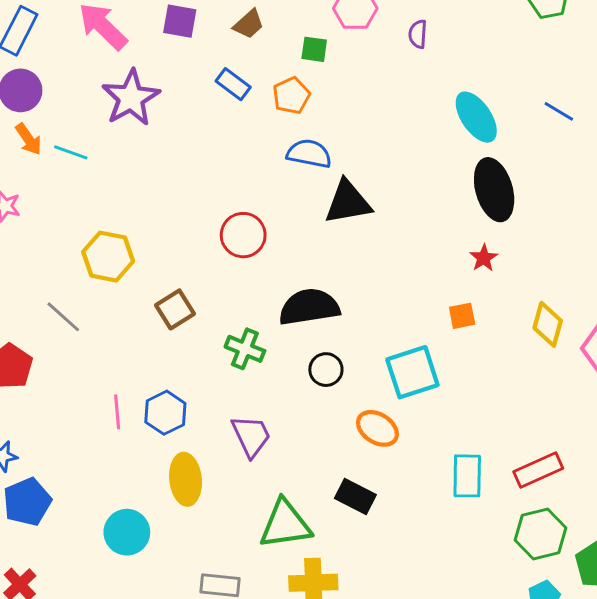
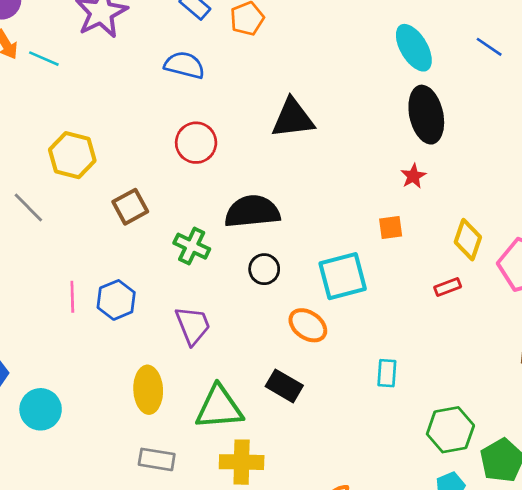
blue semicircle: (309, 154) -> (184, 65), moved
red rectangle: (538, 470) -> (448, 287), moved, size x0.6
cyan rectangle: (467, 476) -> (387, 373), size x0.7
yellow ellipse: (186, 479) -> (148, 390), moved
cyan circle: (127, 532) -> (41, 409), moved

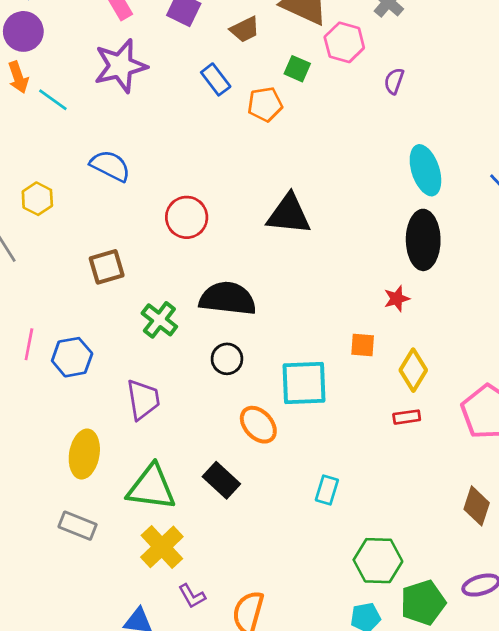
blue semicircle: (184, 65) -> (110, 166), moved
yellow hexagon: (72, 155) -> (37, 199), moved, size x0.7
yellow diamond: (468, 240) -> (413, 370), moved
yellow cross: (242, 462) -> (162, 547), turned 33

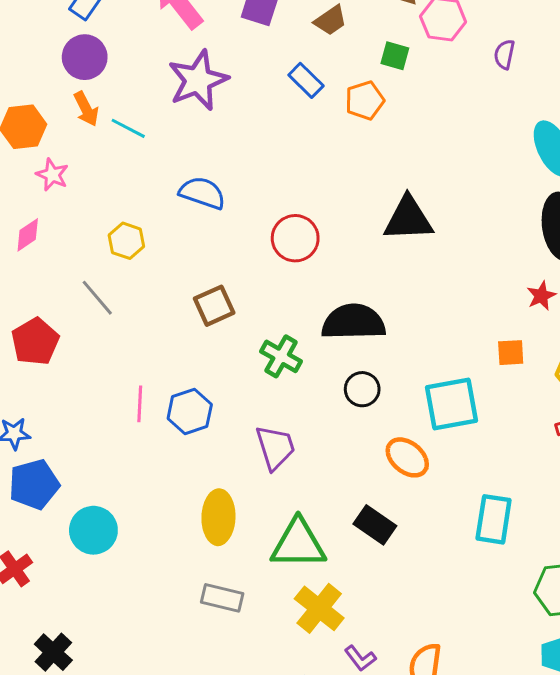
cyan rectangle: (327, 490) -> (494, 519), size x1.5

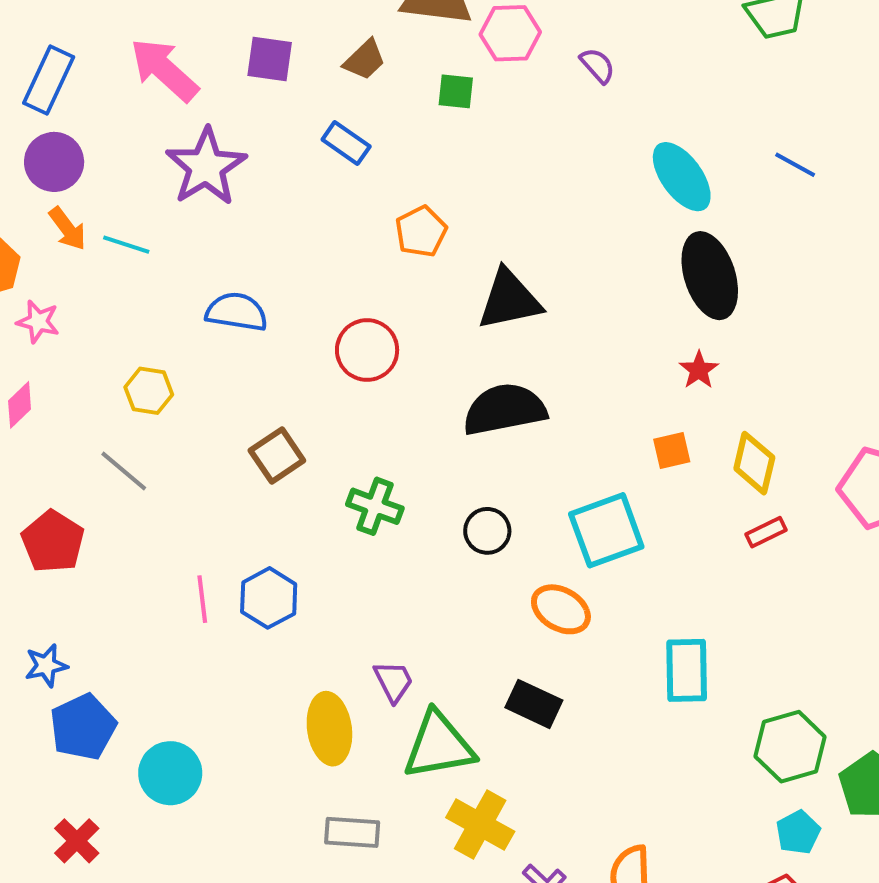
purple semicircle: (504, 54) -> (597, 65), turned 136
orange pentagon: (365, 100) -> (421, 231), moved
black semicircle: (353, 322) -> (505, 409), moved
purple trapezoid: (275, 447) -> (393, 681), moved, size x0.7

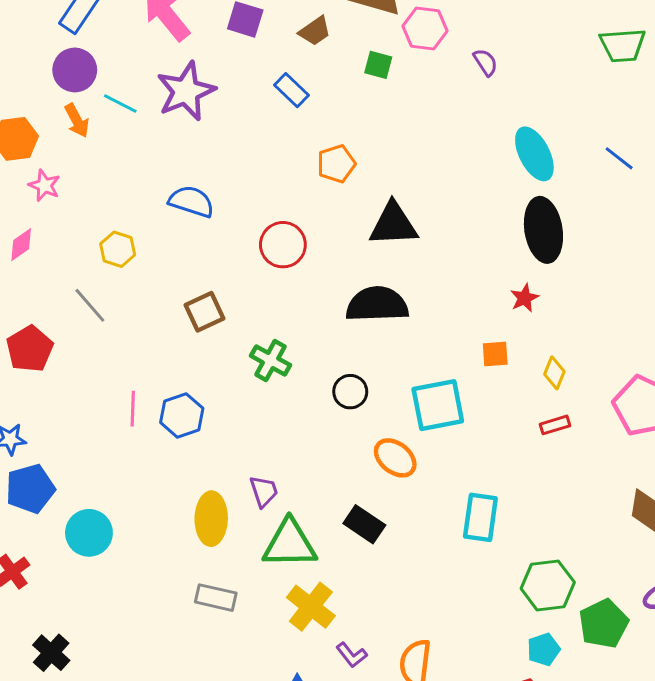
cyan line: (126, 245) -> (120, 104), moved
yellow diamond: (754, 463) -> (554, 373), size x0.7

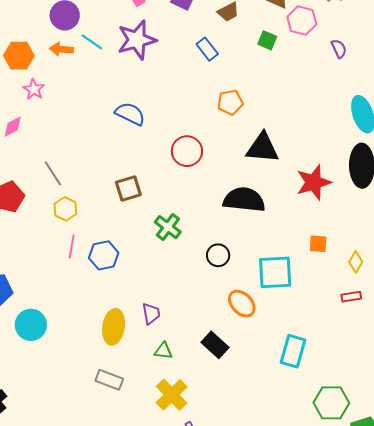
orange arrow: (77, 121) -> (61, 49), turned 115
yellow hexagon: (118, 249) -> (65, 209), moved
red star: (524, 298) -> (314, 182), moved, size x1.8
green triangle: (290, 544) -> (163, 351), size x0.5

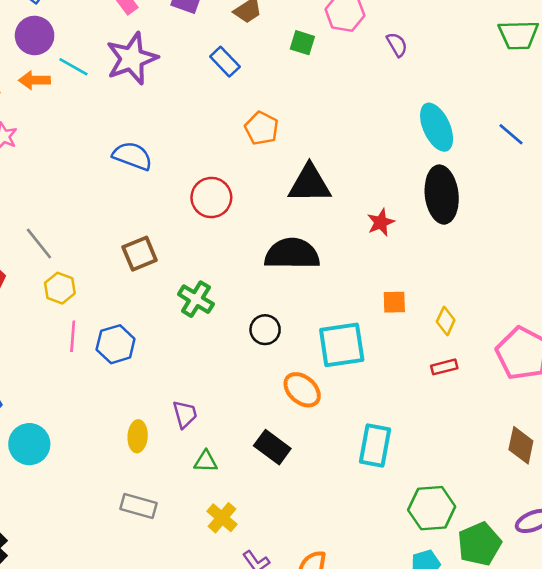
orange pentagon: (230, 102) -> (262, 128), turned -30
red star: (314, 182) -> (381, 222), size x0.6
yellow ellipse: (114, 327) -> (138, 436), size x0.7
yellow cross: (172, 395) -> (222, 518), size x0.7

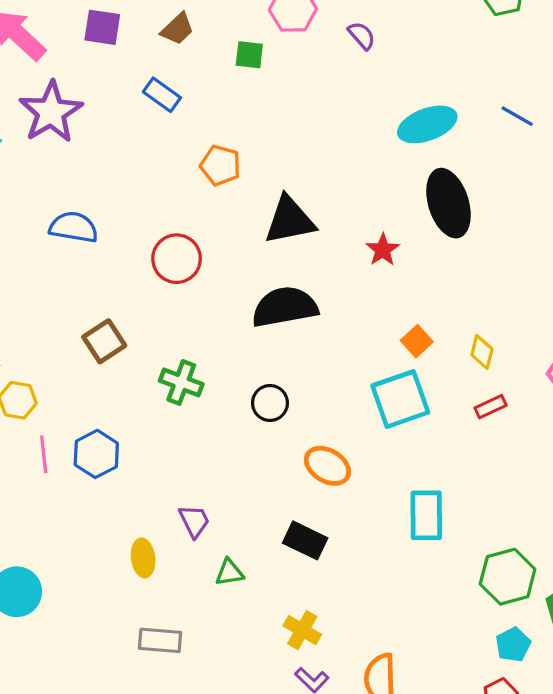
cyan ellipse: (437, 127) -> (427, 124), turned -75
orange square: (394, 302) -> (417, 341), turned -30
cyan square: (342, 345) -> (400, 399), moved
yellow cross: (222, 518) -> (302, 630), moved

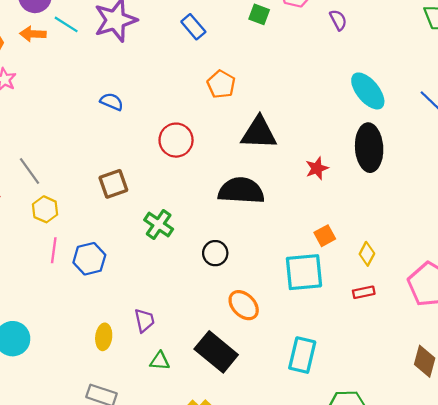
cyan ellipse: (427, 124) -> (368, 91), turned 57
blue semicircle: (74, 227) -> (112, 102), size x0.7
black rectangle: (305, 540) -> (216, 352), size x1.4

